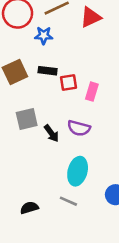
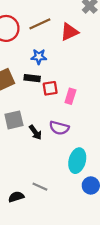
blue star: (44, 35) -> (39, 57), moved
cyan ellipse: (78, 171) -> (77, 161), moved
gray line: (68, 201) -> (40, 187), moved

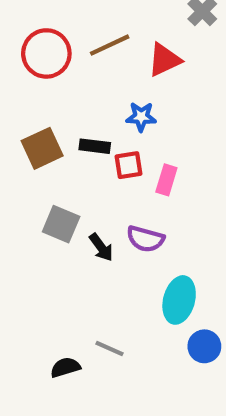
blue star: (39, 57) -> (141, 117), moved
gray square: (14, 120) -> (61, 224), turned 36

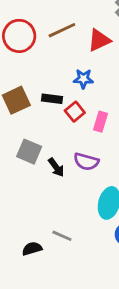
red square: (129, 165) -> (75, 112), turned -30

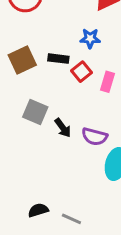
purple semicircle: (86, 162) -> (94, 137), moved
gray line: (62, 236) -> (71, 219), moved

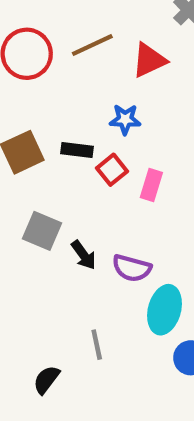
black semicircle: (38, 210) -> (46, 380), turned -36
gray line: (71, 219) -> (97, 345), moved, turned 54

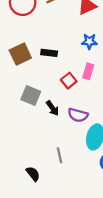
blue star: (125, 119) -> (89, 41), moved
red square: (112, 170) -> (69, 81), moved
black semicircle: (46, 380) -> (33, 174), turned 105

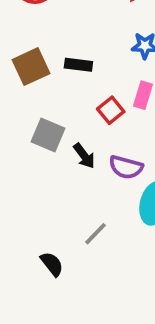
gray line: (59, 155) -> (96, 234), turned 56

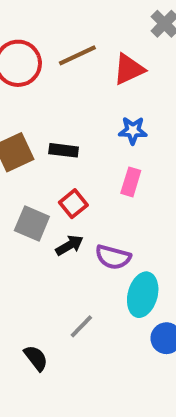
red square: (111, 110) -> (73, 204), moved
black arrow: (84, 156) -> (69, 245), turned -84

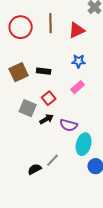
brown line: (77, 55) -> (51, 23), turned -66
pink rectangle: (131, 182) -> (78, 87), turned 32
black semicircle: (36, 358) -> (35, 169), moved, turned -80

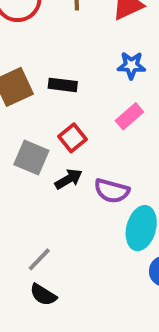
gray line: (53, 160) -> (39, 259), moved
black semicircle: (35, 169) -> (43, 295), moved, turned -120

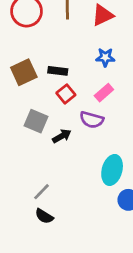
red square: (73, 138) -> (66, 94), moved
purple semicircle: (112, 191) -> (92, 120), moved

